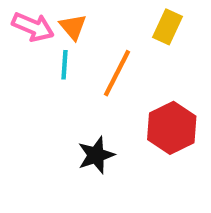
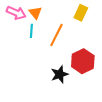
black star: (96, 155) -> (60, 74), moved

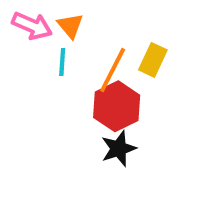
yellow rectangle: (81, 13) -> (153, 60), moved
red hexagon: (83, 61) -> (117, 106), moved

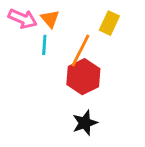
yellow rectangle: (153, 60) -> (109, 23), moved
black star: (119, 149) -> (85, 123), moved

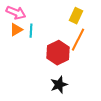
orange triangle: (50, 19) -> (16, 30), moved, turned 40
orange line: (80, 51) -> (78, 40), moved

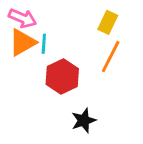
orange triangle: (16, 30) -> (22, 42), size x1.5
red hexagon: (58, 53) -> (62, 76), moved

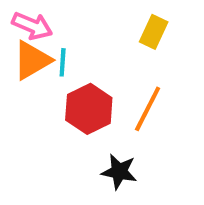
orange line: (111, 57) -> (148, 109), moved
black star: (84, 120) -> (119, 172), turned 30

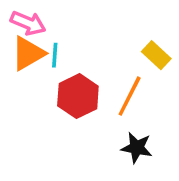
yellow rectangle: (154, 32) -> (156, 55), moved, turned -72
black star: (119, 172) -> (137, 148), moved

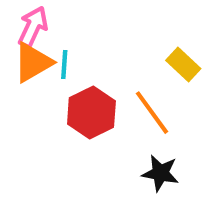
pink arrow: (28, 23) -> (33, 27), turned -88
orange line: (130, 96) -> (152, 113), turned -63

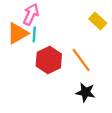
pink arrow: (33, 27) -> (31, 14), moved
yellow rectangle: (183, 64) -> (98, 21), moved

